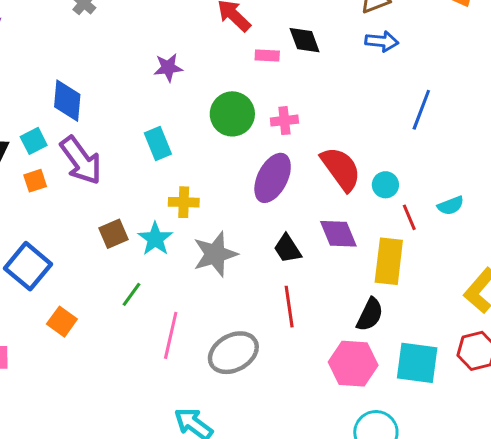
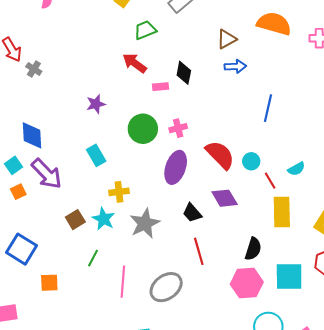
black diamond: (305, 40) -> (184, 73), turned 40
yellow rectangle: (389, 261) -> (282, 212), moved
orange square: (62, 322) -> (49, 283), turned -30

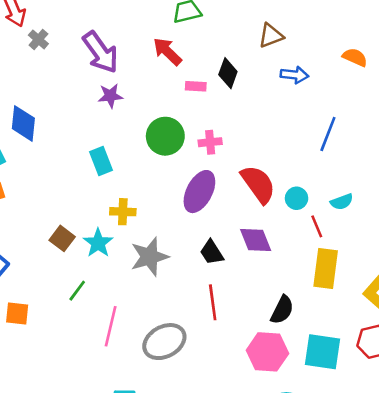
orange semicircle: (274, 24) -> (355, 57), moved, size x0.6
brown triangle: (227, 39) -> (271, 36), moved
cyan semicircle: (296, 169) -> (342, 202), moved
purple arrow: (47, 174) -> (100, 52), moved
brown square: (75, 220) -> (62, 238), turned -30

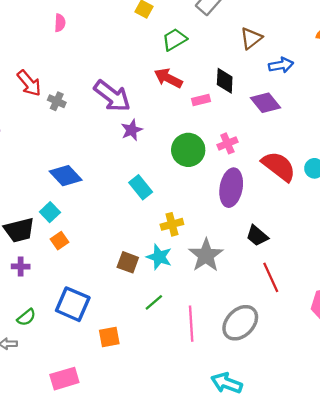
blue diamond: (23, 123) -> (66, 176), turned -32
purple diamond: (256, 240) -> (266, 103), moved
green line: (77, 291) -> (154, 302), turned 30

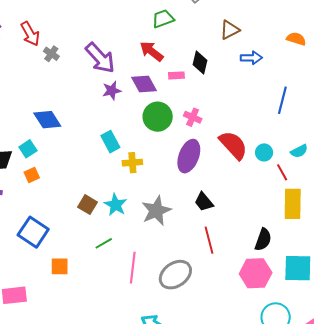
purple diamond: (266, 103) -> (144, 84), moved
pink cross: (227, 143) -> (193, 117), turned 36
yellow cross: (172, 224) -> (132, 163), moved

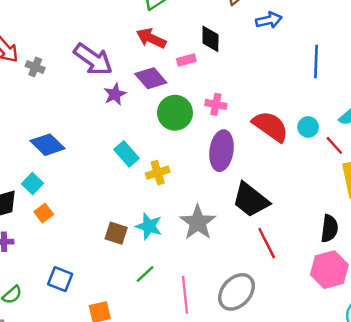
black trapezoid: (204, 202) -> (251, 200), size x1.6
blue square: (33, 232) -> (60, 279), size x0.7

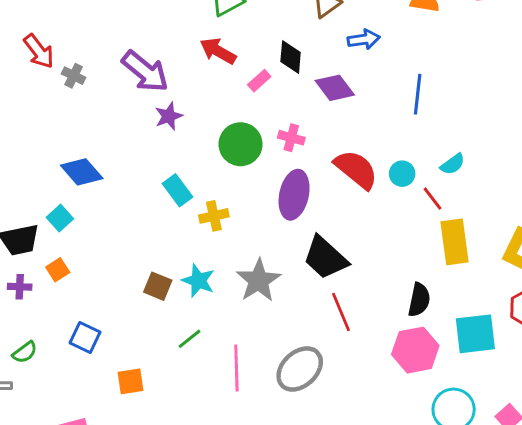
pink rectangle: (186, 60) -> (259, 81), turned -30
purple diamond: (151, 78) -> (335, 88), moved
orange square: (44, 213) -> (58, 270), moved

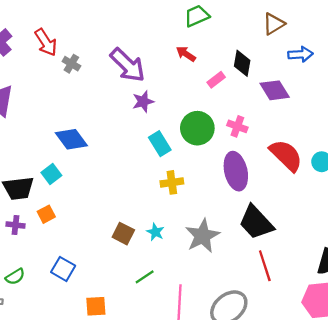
red arrow: (218, 51) -> (186, 54), size x0.7
cyan rectangle: (178, 190) -> (160, 144), moved
purple ellipse: (294, 195) -> (236, 171), turned -30
cyan star: (198, 281) -> (155, 232), size x0.7

